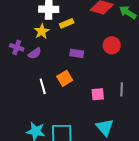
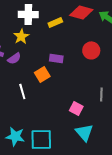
yellow rectangle: (67, 23) -> (55, 22), moved
orange square: (65, 78) -> (42, 74), moved
pink square: (98, 94) -> (76, 108), moved, turned 32

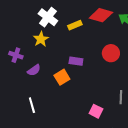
white cross: (28, 14) -> (48, 17), turned 36
purple semicircle: (14, 58) -> (34, 70), moved
white line: (22, 91) -> (32, 105), moved

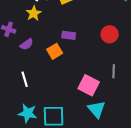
red circle: (111, 53) -> (110, 34), moved
pink square: (96, 111) -> (89, 85), size x1.5

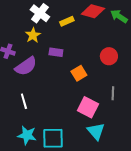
purple rectangle: (69, 35) -> (56, 52), moved
purple semicircle: (27, 44) -> (26, 66), size x1.6
orange square: (55, 51) -> (79, 73), moved

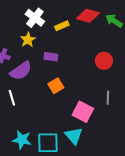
orange square: (79, 73) -> (56, 86), moved
white line: (24, 101) -> (12, 98), moved
cyan triangle: (96, 131) -> (74, 136), moved

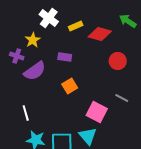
red diamond: (88, 16) -> (100, 34), moved
yellow star: (28, 40) -> (33, 40), moved
white line: (12, 98) -> (26, 113), moved
gray line: (108, 98) -> (122, 98), turned -64

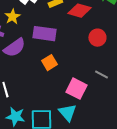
purple rectangle: (65, 57) -> (44, 34), size x1.6

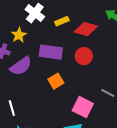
red circle: (97, 38) -> (84, 56), moved

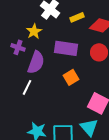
purple semicircle: (21, 66) -> (36, 62), turned -35
white line: (12, 108) -> (27, 87), moved, turned 42

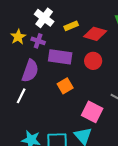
yellow star: (34, 31) -> (18, 37), moved
purple cross: (18, 47) -> (38, 41), moved

